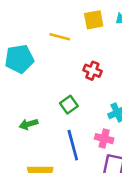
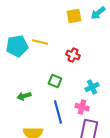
yellow line: (60, 37) -> (40, 42), moved
green square: (69, 105) -> (55, 81), turned -32

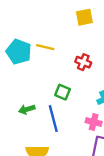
cyan pentagon: (17, 46) -> (19, 52), turned 30
blue line: (58, 112) -> (53, 119), moved

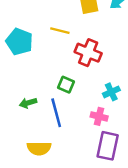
yellow line: (45, 47) -> (60, 31), moved
red cross: (83, 62) -> (88, 53), size x1.5

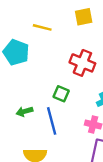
yellow line: (60, 31) -> (42, 27), moved

